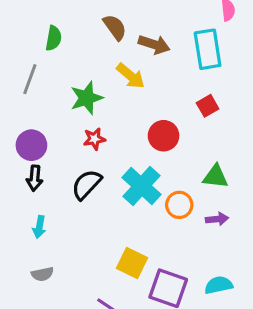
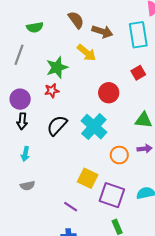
green semicircle: (53, 38) -> (35, 27), turned 70
red star: (94, 139) -> (52, 91), moved
orange circle: (179, 205) -> (119, 155), moved

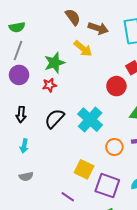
green semicircle: (35, 27) -> (17, 27), moved
red circle: (109, 93) -> (116, 86), moved
purple circle: (20, 99) -> (19, 75), moved

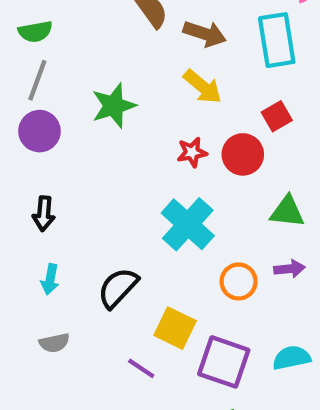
yellow arrow: (83, 49) -> (203, 87), moved
red star: (49, 85) -> (192, 152), moved
black semicircle: (55, 119) -> (118, 288), moved
purple line: (68, 197) -> (141, 368), moved

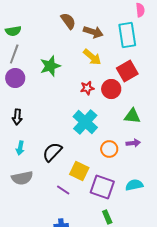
red square: (277, 116) -> (127, 71), size x1.5
gray semicircle: (54, 343) -> (22, 178), size x1.5

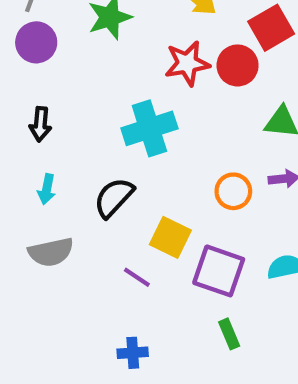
red star: (87, 88) -> (187, 63), size x1.5
cyan cross: (85, 122) -> (149, 128), moved, turned 30

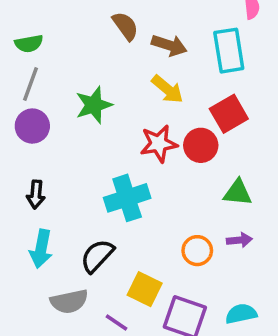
cyan arrow: (47, 189) -> (41, 249), size x1.5
gray semicircle: (51, 252) -> (69, 301), moved

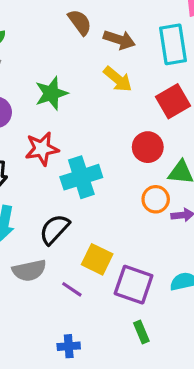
red star: (159, 144) -> (42, 149), moved
red circle: (201, 145) -> (148, 147), moved
orange circle: (197, 251) -> (156, 199), moved

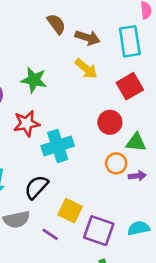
green star: (51, 93) -> (34, 80), turned 30

